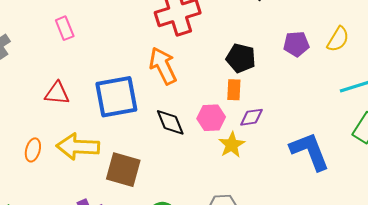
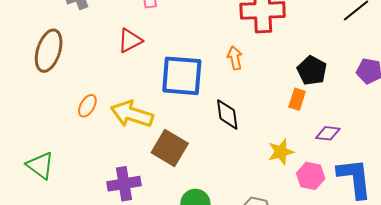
orange arrow: (163, 66) -> (235, 58), size x0.6
red triangle: (57, 93) -> (130, 41), moved, turned -48
purple diamond: (251, 117) -> (328, 133), moved
pink hexagon: (211, 118) -> (311, 176), moved

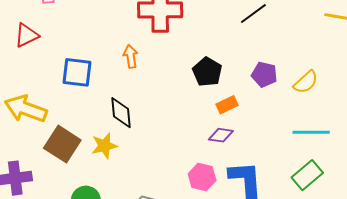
blue square: (182, 76) -> (77, 72), size x0.7
orange rectangle: (297, 99) -> (227, 105), moved, turned 45
yellow star: (281, 152) -> (104, 146), moved

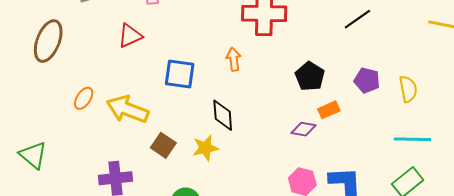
yellow semicircle: (306, 82) -> (408, 89), turned -60
purple diamond: (221, 135) -> (304, 129), moved
brown square: (62, 144) -> (163, 145), size x0.7

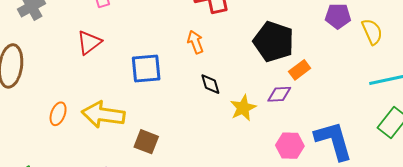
black pentagon: (310, 76) -> (274, 42), size x1.4
purple pentagon: (367, 80) -> (338, 16), moved
black diamond: (223, 115) -> (210, 84), moved, size x0.7
yellow star: (205, 148) -> (243, 108), moved

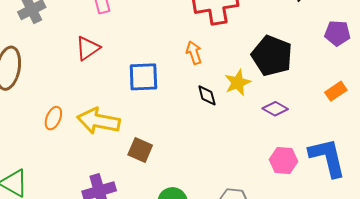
orange rectangle: (300, 70) -> (336, 91), moved
purple diamond: (279, 94) -> (275, 109), turned 30
yellow star: (243, 108) -> (238, 83), moved

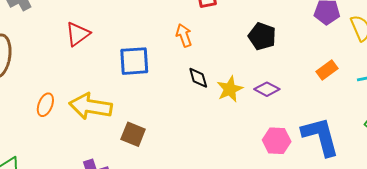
black pentagon: (272, 56) -> (262, 36), size x0.7
yellow star: (238, 83) -> (230, 89), moved

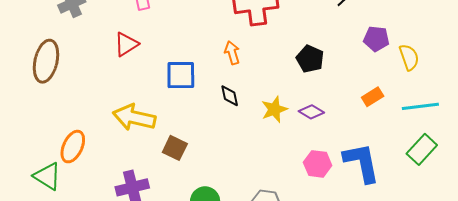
black diamond: (198, 78) -> (230, 96), moved
orange ellipse: (45, 105) -> (73, 147), moved, size x1.4

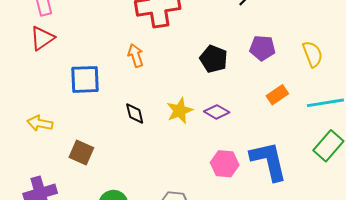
purple pentagon: (376, 39) -> (262, 48), moved
red triangle: (126, 44) -> (42, 38), moved
black diamond: (230, 96) -> (135, 113), moved
yellow arrow: (134, 117) -> (40, 123), size x0.6

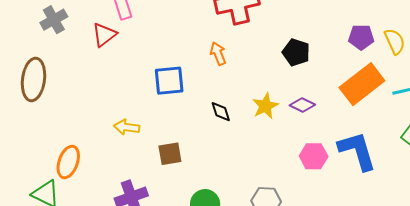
red triangle: (42, 38) -> (104, 35), moved
purple pentagon: (262, 48) -> (361, 37), moved
orange rectangle: (277, 95) -> (362, 84), size x2.0
brown square: (81, 153) -> (170, 154), turned -30

